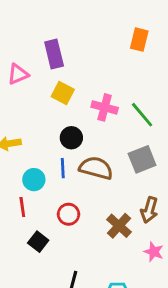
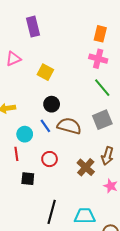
purple rectangle: (54, 54) -> (33, 27), moved
pink cross: (105, 107) -> (98, 59), moved
blue line: (63, 168) -> (45, 126), turned -32
black square: (38, 242) -> (28, 179), turned -32

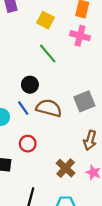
yellow square: (45, 72) -> (46, 20), moved
green line: (102, 88) -> (48, 54), moved
brown cross: (86, 167) -> (66, 168), moved

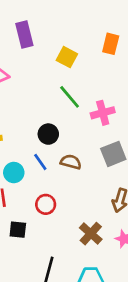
pink cross: (80, 36) -> (103, 113), moved, turned -30
brown semicircle: (49, 108) -> (71, 162), size x0.7

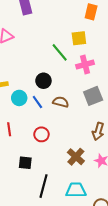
yellow square: (67, 57) -> (79, 38), moved, turned -35
cyan circle: (14, 173) -> (19, 98), moved
black square: (18, 230) -> (25, 163), moved

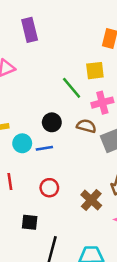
blue line: (37, 102) -> (44, 148), turned -64
brown semicircle: (61, 102) -> (86, 126), moved
brown cross: (76, 157) -> (91, 200), moved

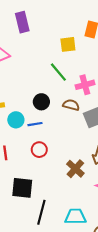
yellow square: (95, 71) -> (68, 44), moved
red circle: (49, 188) -> (39, 150), moved
black square: (30, 222) -> (22, 188), size x1.5

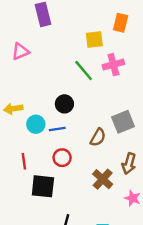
pink cross: (85, 85) -> (113, 65), moved
brown semicircle: (71, 105) -> (98, 137), moved, turned 105
black square: (22, 188) -> (43, 186), moved

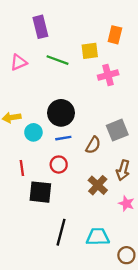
green line: (84, 71) -> (58, 60), moved, turned -30
black circle: (64, 104) -> (61, 113), size x1.5
blue line: (57, 129) -> (63, 138), moved

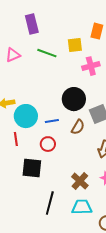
black circle: (61, 113) -> (74, 99), moved
cyan circle: (33, 132) -> (26, 116), size x1.5
red line: (22, 168) -> (16, 139), moved
brown cross: (98, 185) -> (80, 181), moved

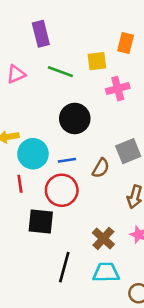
black circle: (74, 99) -> (75, 119), moved
red circle: (48, 144) -> (62, 190), size x1.6

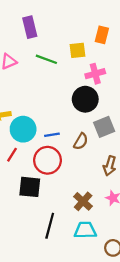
black circle: (75, 119) -> (85, 99), moved
red line: (20, 184) -> (12, 155), turned 40

